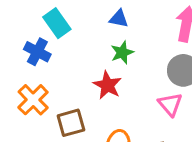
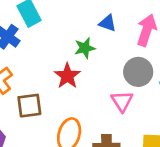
blue triangle: (119, 19) -> (108, 23), moved

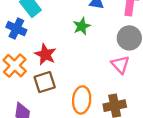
red star: (67, 76) -> (45, 54), moved

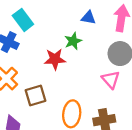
red star: (45, 54) -> (55, 59), moved, turned -30

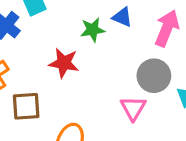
green star: (73, 41) -> (93, 30), moved

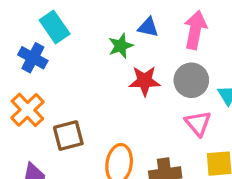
red star: (64, 63) -> (145, 81), moved
pink triangle: (133, 108) -> (198, 123), moved

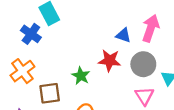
blue triangle: (148, 27) -> (123, 35), moved
green star: (121, 46) -> (81, 76), moved, turned -30

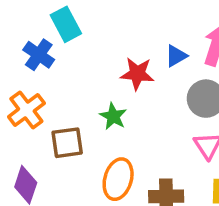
blue triangle: (123, 35) -> (176, 56), turned -49
red star: (110, 61) -> (137, 74), moved

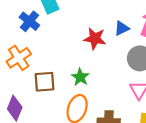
green star: (113, 116) -> (80, 77), moved

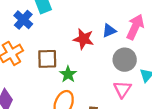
brown square: (44, 82) -> (47, 59), moved

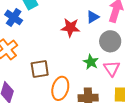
brown square: (47, 59) -> (40, 69), moved
green star: (68, 74) -> (91, 62), moved

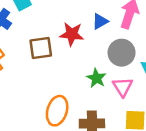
brown square: (40, 69) -> (41, 48), moved

